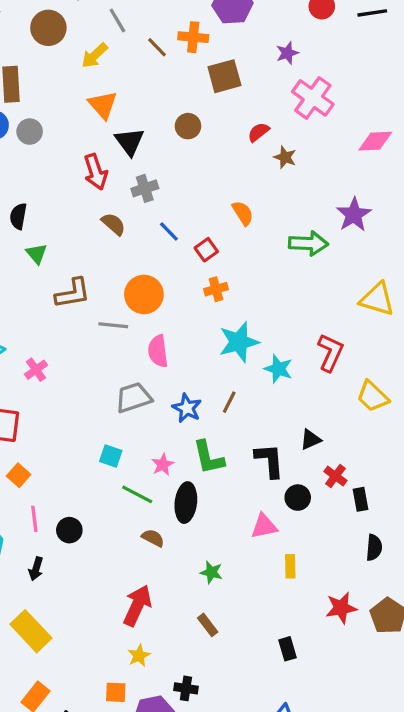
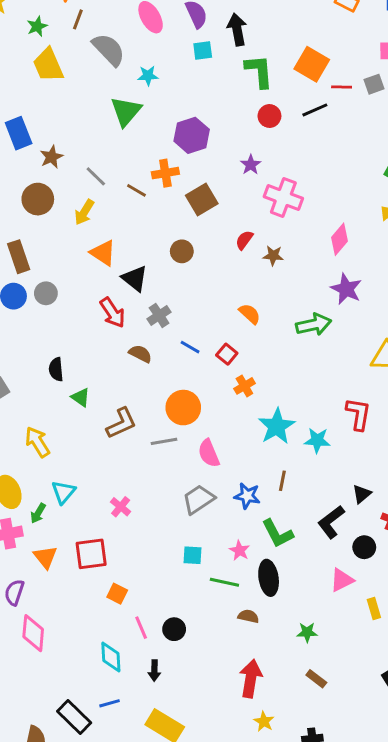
pink diamond: (375, 141) -> (340, 239), moved, turned -32
pink cross: (36, 370) -> (121, 507), moved
black L-shape: (269, 461) -> (331, 522), turned -108

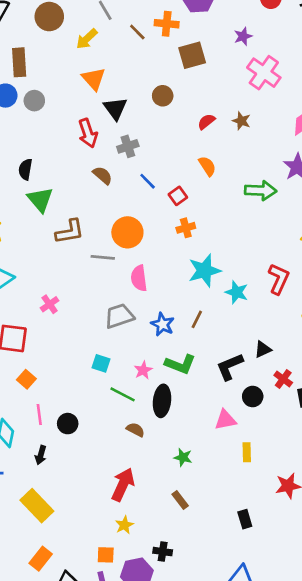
red semicircle: (244, 240) -> (206, 122), moved
green triangle: (81, 397) -> (40, 200), size x1.5
green L-shape: (278, 533) -> (180, 364), turned -56

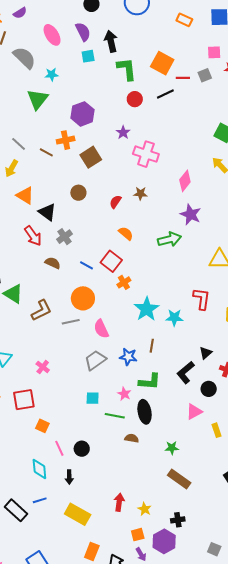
blue line: (148, 181) -> (87, 265), moved
red square: (178, 196) -> (111, 261), size x1.5
red arrow: (123, 485) -> (119, 502), moved, size x0.7
brown rectangle: (180, 500) -> (179, 479), size x1.6

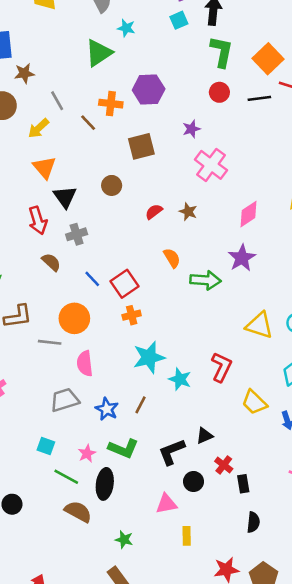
cyan square: (88, 56) -> (179, 20), turned -32
orange cross: (66, 140) -> (111, 104), moved
orange semicircle: (126, 233) -> (172, 258), moved
brown semicircle: (132, 438) -> (78, 512), size x1.5

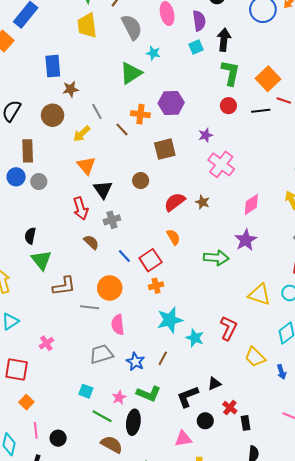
red semicircle: (154, 212) -> (175, 202), size x1.5
orange semicircle: (172, 258) -> (173, 237), moved

